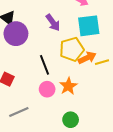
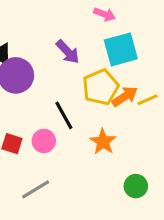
pink circle: (47, 89) -> (44, 141), moved
green circle: (71, 120) -> (136, 186), moved

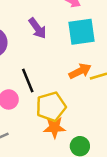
yellow pentagon: (101, 87) -> (51, 107), moved
orange star: (103, 142) -> (54, 127), moved, turned 30

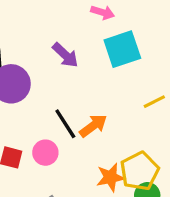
orange arrow: (80, 71) -> (93, 126), moved
yellow pentagon: (51, 107) -> (140, 171), moved

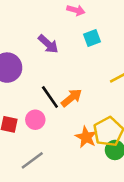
cyan square: (122, 49) -> (92, 38), size x0.6
orange star: (110, 177) -> (86, 137), turned -30

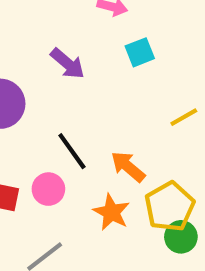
orange arrow: (72, 98) -> (128, 167), moved, turned -100
orange star: (86, 137) -> (111, 212), moved

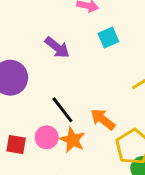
orange star: (111, 212) -> (73, 140), moved

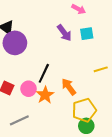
purple arrow: (57, 47) -> (64, 33), moved
black line: (62, 110) -> (44, 73), turned 48

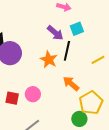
black line: (44, 73) -> (67, 51), moved
orange star: (45, 95) -> (49, 60), moved
green circle: (86, 126) -> (79, 119), moved

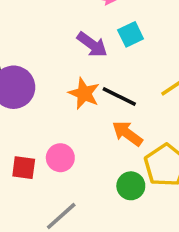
black line: (67, 51) -> (119, 97), moved, turned -72
green circle: (79, 119) -> (131, 186), moved

